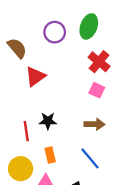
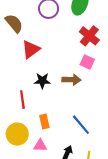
black star: (48, 121) -> (42, 81), moved
brown arrow: (94, 124) -> (72, 80), moved

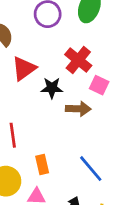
red cross: (89, 36) -> (78, 60), moved
black star: (42, 81) -> (52, 88), moved

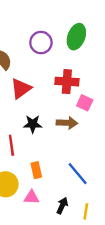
red cross: (78, 60) -> (67, 82), turned -35
black star: (52, 88) -> (33, 124), moved

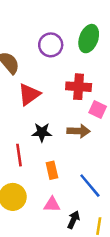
orange rectangle: (36, 170) -> (52, 170), moved
pink triangle: (31, 197) -> (52, 205), moved

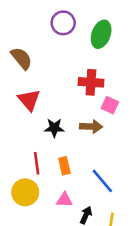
purple circle: (51, 45) -> (63, 23), moved
red triangle: (29, 94) -> (29, 100), moved, turned -35
red line: (19, 155) -> (37, 163), moved

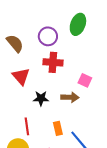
purple circle: (63, 23) -> (48, 36), moved
red cross: (91, 82) -> (53, 62), moved
orange rectangle: (64, 166) -> (58, 128), moved

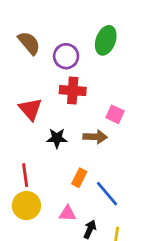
brown semicircle: (15, 43) -> (29, 43), moved
red line: (27, 126) -> (25, 175), moved
orange rectangle: (58, 128) -> (79, 178), turned 40

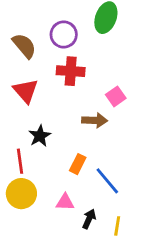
brown semicircle: (29, 43) -> (24, 46), moved
pink square: (115, 114) -> (116, 96), turned 30
black star: (57, 138) -> (40, 136), moved, turned -30

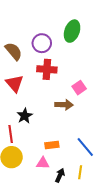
orange rectangle: (78, 164) -> (52, 145), moved, turned 56
blue line: (107, 181) -> (85, 147), moved
yellow line: (117, 226) -> (80, 172), moved

